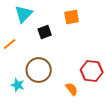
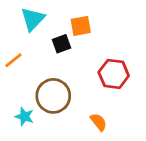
orange square: (72, 17) -> (81, 26), moved
red hexagon: (92, 71) -> (114, 74), moved

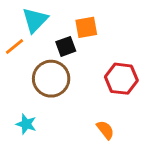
orange line: (13, 60) -> (14, 46), moved
brown circle: (53, 96) -> (51, 79), moved

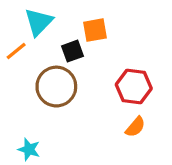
cyan star: (26, 124) -> (29, 149), moved
orange semicircle: (105, 130) -> (135, 127), moved, turned 78

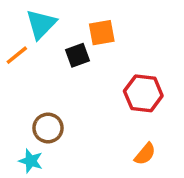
brown circle: (56, 87) -> (48, 128), moved, size x0.7
orange semicircle: (135, 127) -> (145, 154), moved

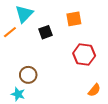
orange square: (102, 33) -> (74, 19), moved
orange semicircle: (145, 154) -> (94, 90), moved

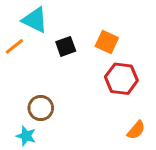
cyan triangle: (24, 14) -> (35, 20), turned -48
orange square: (74, 19) -> (107, 42), moved, turned 35

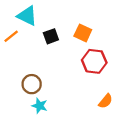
cyan star: (26, 136) -> (40, 106), moved

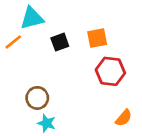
cyan triangle: (27, 16) -> (32, 18), turned -40
orange square: (83, 33) -> (97, 38), turned -36

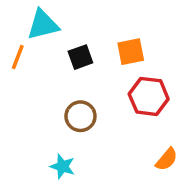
orange line: (13, 42) -> (18, 57), turned -30
brown circle: (37, 98) -> (80, 116), moved

